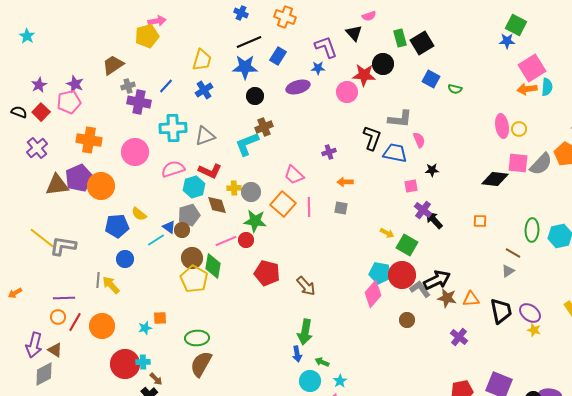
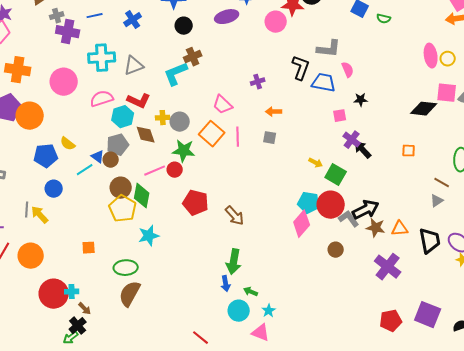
blue line: (166, 86) -> (95, 16), turned 35
cyan star: (145, 328) -> (149, 236), moved, size x1.5
purple cross: (459, 337) -> (388, 267), size x1.5

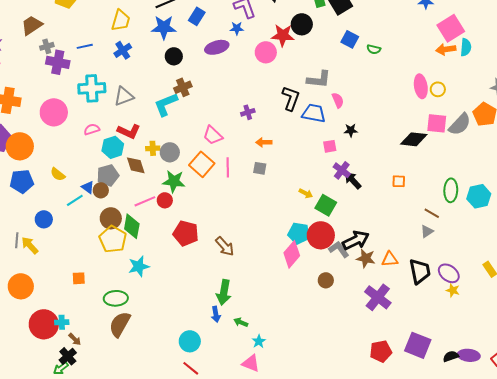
pink semicircle: (102, 99) -> (92, 129), size x0.7
blue pentagon: (46, 156) -> (22, 181), moved
cyan circle: (239, 311) -> (190, 341), moved

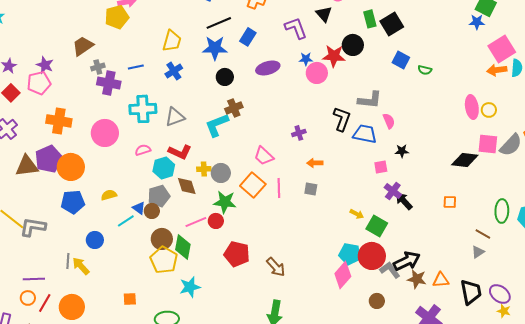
blue star: (237, 28) -> (306, 59), moved
yellow semicircle: (58, 174) -> (109, 195), turned 126

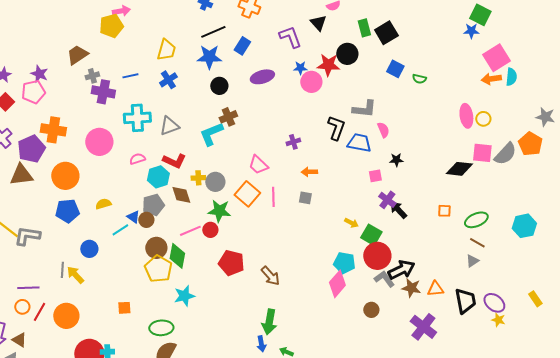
purple pentagon: (49, 159) -> (31, 149), moved
green ellipse: (502, 211) -> (476, 220), moved, turned 65
red circle: (372, 256) -> (377, 256), moved

